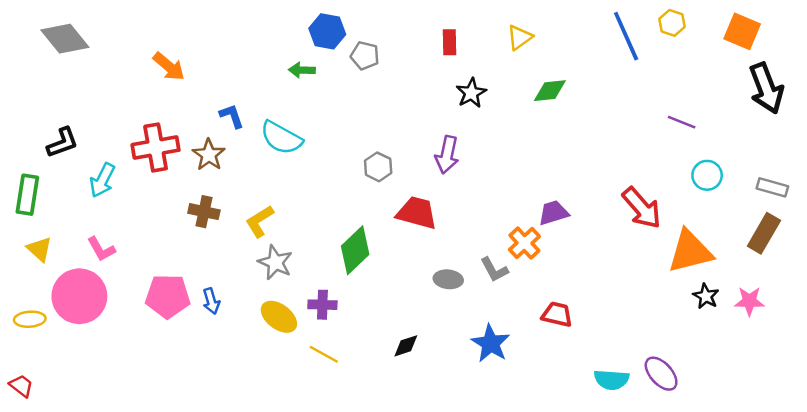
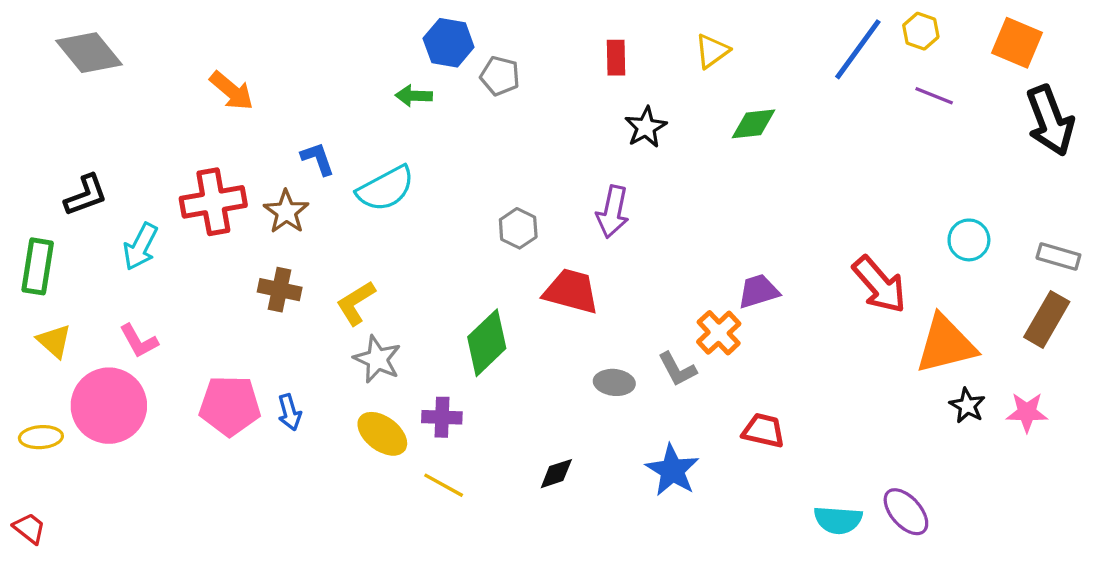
blue line: (626, 36) -> (858, 49), turned 60
purple line: (682, 122) -> (934, 96), moved
cyan semicircle: (281, 138) -> (386, 189), turned -57

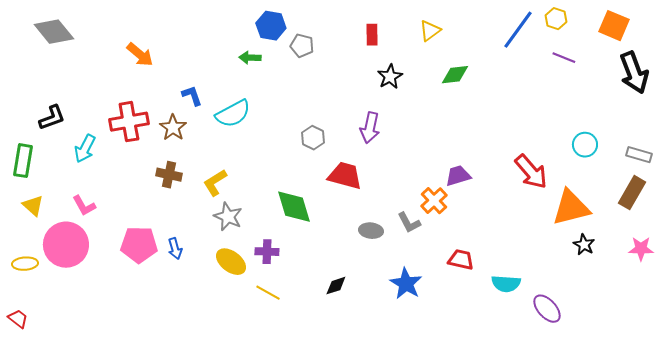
green diamond: (487, 343) -> (294, 207), turned -63
pink star: (1027, 412) -> (641, 249), moved
cyan semicircle: (838, 520) -> (506, 284), moved

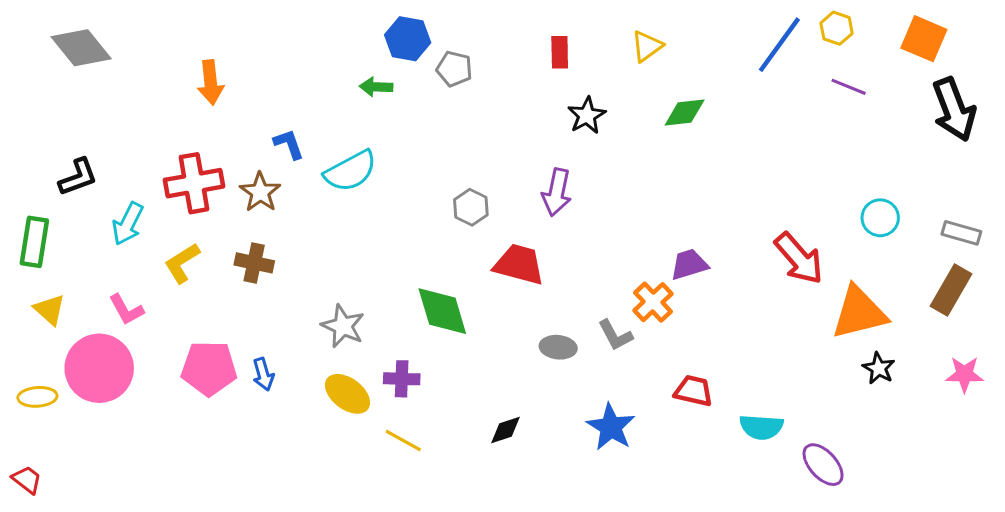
orange arrow: (140, 55) -> (211, 82), turned 44
yellow L-shape: (215, 183) -> (182, 263), moved

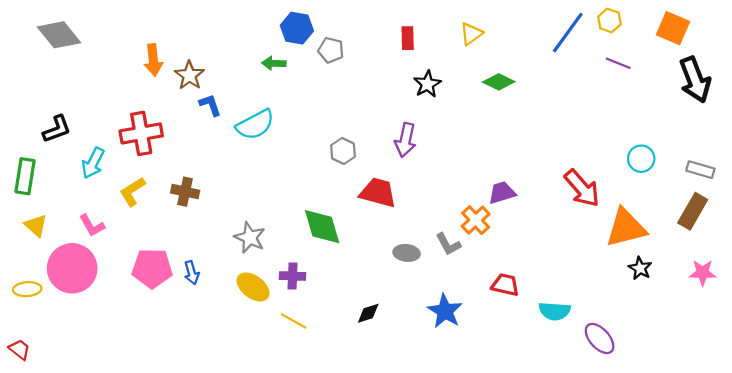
green diamond: (685, 112) -> (499, 82), turned 32
brown star: (260, 192) -> (189, 75), moved

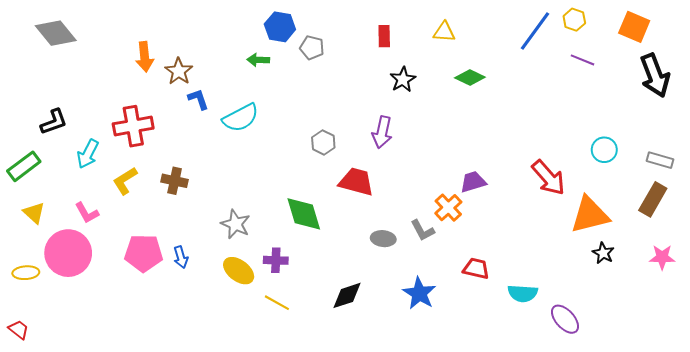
yellow triangle: (471, 34) -> (444, 32), turned 40
green rectangle: (25, 176) -> (24, 166), turned 44
black diamond: (368, 313) -> (347, 295), size x1.4

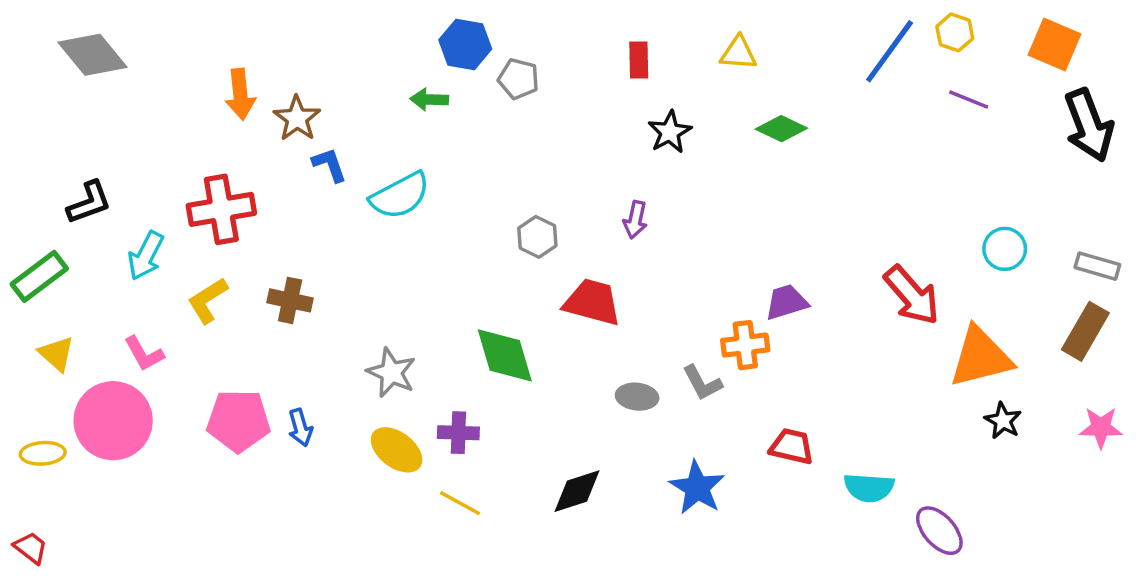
purple arrow: (382, 132) -> (635, 220), size x0.7
orange cross: (448, 208) -> (745, 345), turned 36

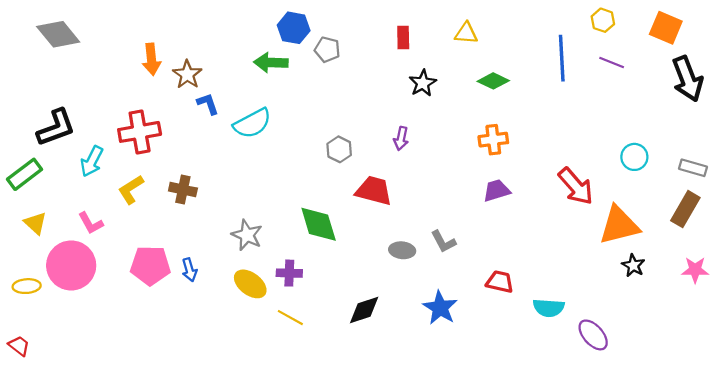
blue line: (890, 51) -> (562, 58), moved, turned -39
green arrow: (429, 99) -> (271, 63), size x1.4
black L-shape: (89, 203) -> (56, 128), size x1.4
orange cross: (745, 345) -> (493, 140), moved

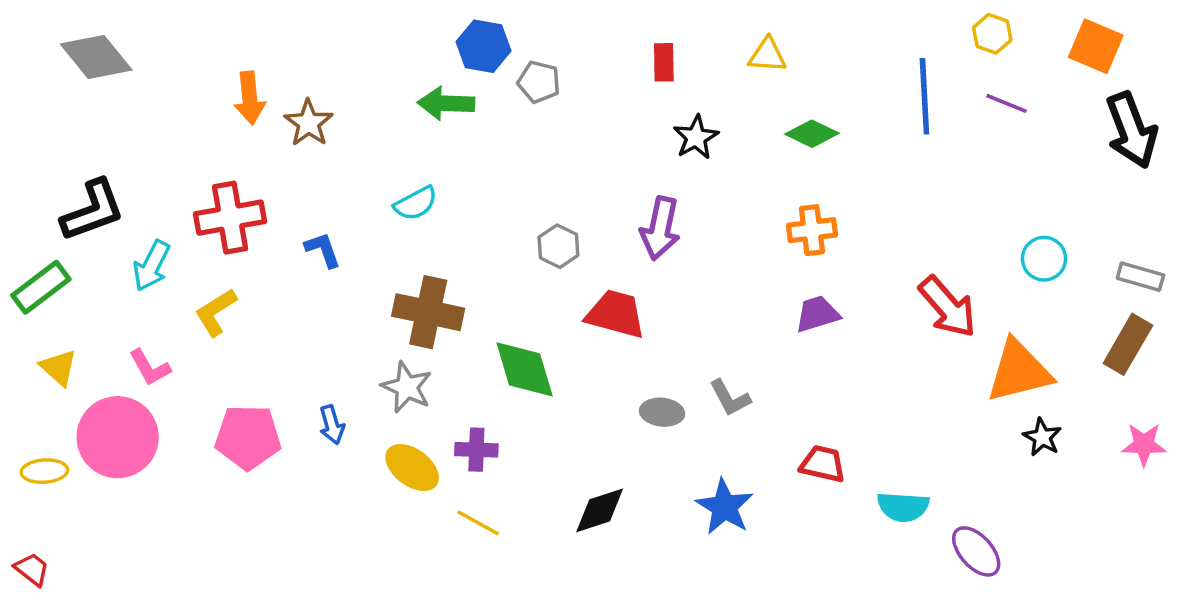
blue L-shape: (208, 104) -> (323, 250), moved
cyan semicircle: (252, 123) -> (416, 203), size x0.7
purple arrow: (401, 138) -> (660, 228), size x1.6
brown cross: (183, 190) -> (428, 312), moved, size x1.5
blue arrow: (189, 270) -> (332, 425), moved

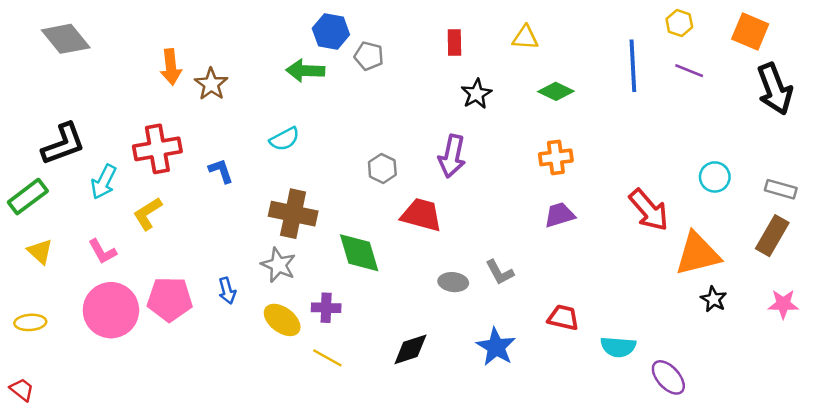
pink circle: (118, 437) -> (111, 310), moved

